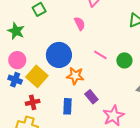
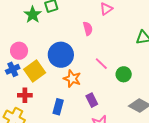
green star: (16, 31) -> (33, 15), moved
blue cross: (15, 80) -> (13, 69), turned 32
purple rectangle: (91, 97) -> (92, 100), moved

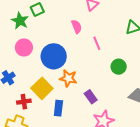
pink circle: (19, 51) -> (24, 48), moved
pink line: (101, 64) -> (97, 43), moved, turned 32
yellow square: (35, 71) -> (42, 88), moved

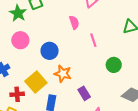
blue circle: (54, 56) -> (50, 51), size x0.7

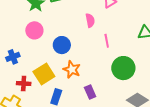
green circle: (114, 65) -> (123, 68), size x1.5

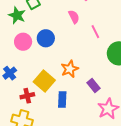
blue circle: (62, 45) -> (46, 38), moved
orange star: (72, 69) -> (70, 69), turned -30

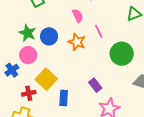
green star: (17, 15) -> (27, 33), moved
pink circle: (23, 42) -> (28, 55), moved
orange star: (70, 69) -> (77, 42), moved, turned -30

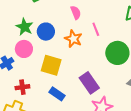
yellow square: (46, 79) -> (51, 65), moved, turned -30
purple rectangle: (95, 85) -> (89, 83), size x1.5
blue rectangle: (64, 98) -> (57, 94), turned -63

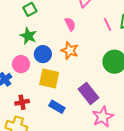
green star: (25, 27) -> (28, 36), moved
pink line: (96, 29) -> (107, 24), moved
blue circle: (46, 32) -> (43, 54), moved

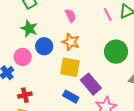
yellow square: (49, 78) -> (70, 67), moved
blue rectangle: (57, 107) -> (71, 97), moved

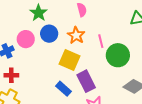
pink line: (108, 14) -> (101, 41), moved
red cross: (25, 95) -> (11, 75), moved

